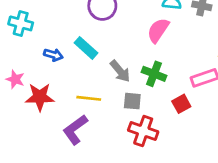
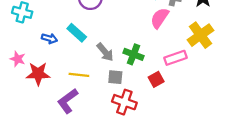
pink semicircle: (158, 30) -> (160, 18), moved

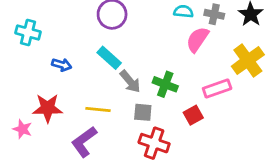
cyan rectangle: (77, 33) -> (109, 58), moved
pink star: (18, 59) -> (22, 129), moved

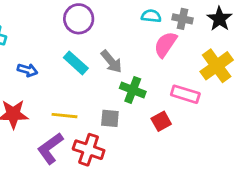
gray arrow: (130, 81) -> (111, 62), moved
pink rectangle: (217, 88) -> (185, 94), turned 36
red cross: (154, 143) -> (89, 150), moved

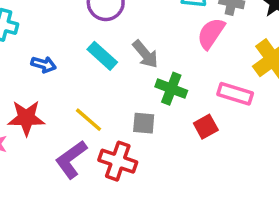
yellow line: (64, 116) -> (88, 120), turned 35

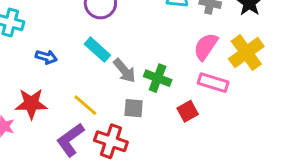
pink semicircle: (211, 33) -> (206, 47), moved
gray arrow: (145, 54) -> (125, 71), moved

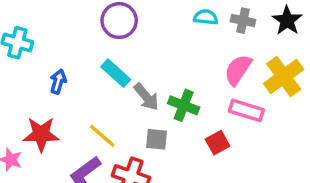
blue arrow: (46, 57) -> (58, 82), turned -90

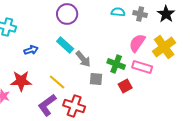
blue arrow: (58, 82) -> (31, 50), turned 56
green cross: (184, 105) -> (116, 64), moved
gray square: (156, 139) -> (96, 79), moved

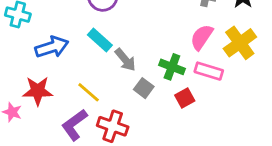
blue arrow: (31, 50) -> (52, 47), size x1.6
gray square: (96, 79) -> (144, 88), turned 32

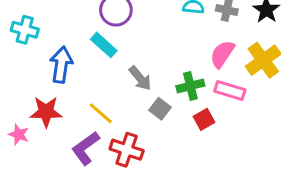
cyan rectangle: (100, 40) -> (104, 45), moved
blue arrow: (52, 47) -> (61, 65), turned -64
green cross: (172, 67) -> (190, 86), turned -35

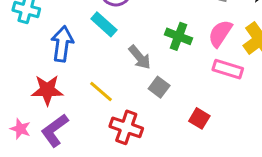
green cross: (190, 86) -> (178, 36), moved, turned 35
red square: (204, 119) -> (199, 118), moved, turned -30
pink star: (19, 135) -> (20, 129), moved
purple L-shape: (86, 148) -> (55, 130), moved

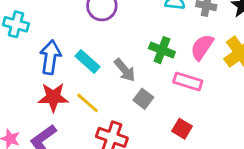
cyan rectangle: (104, 24) -> (88, 61), moved
pink rectangle: (228, 69) -> (188, 81), moved
red star: (47, 90) -> (53, 97), moved

